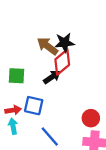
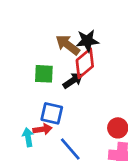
green square: (16, 76) -> (44, 74), moved
red arrow: (13, 110) -> (43, 129), moved

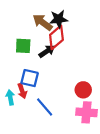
red arrow: (43, 129) -> (22, 91), turned 80

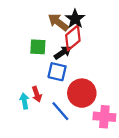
black star: (59, 19) -> (75, 19), turned -30
blue square: (30, 78) -> (57, 72), moved
red circle: (83, 90) -> (82, 93), moved, size x1.6

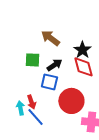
black star: (75, 19) -> (82, 50), moved
red diamond: (73, 38) -> (83, 67), moved, turned -65
blue line: (60, 111) -> (35, 117), moved

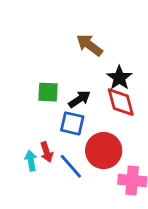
brown arrow: (50, 38) -> (89, 45), moved
blue line: (35, 117) -> (71, 166), moved

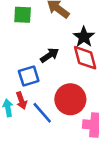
green square: (48, 92) -> (23, 15), moved
blue square: (72, 123) -> (29, 76), moved, turned -30

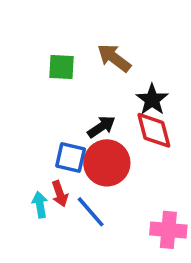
blue square: (29, 76) -> (71, 158), turned 30
red circle: (70, 99) -> (107, 163), moved

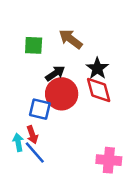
black arrow: (101, 127) -> (55, 73), moved
red circle: (107, 163) -> (62, 94), moved
blue line: (91, 212) -> (35, 153), moved

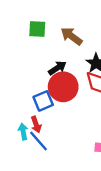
green square: (34, 45) -> (37, 29), moved
blue square: (40, 109) -> (43, 101), turned -36

